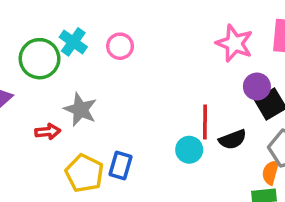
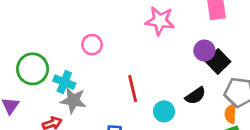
cyan cross: (73, 42) -> (64, 82), moved
pink star: (234, 43) -> (160, 21), moved
red line: (205, 122) -> (133, 89), moved

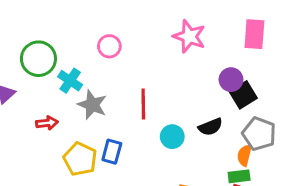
gray star: (73, 100) -> (92, 105), moved

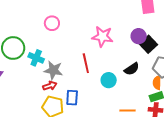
pink star: (189, 36) -> (102, 37), moved
pink circle: (109, 46) -> (52, 23), moved
red arrow: (47, 123) -> (50, 86), moved

